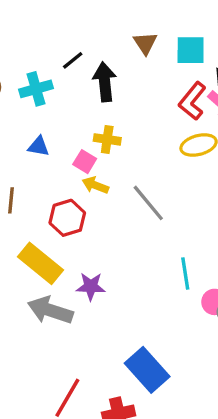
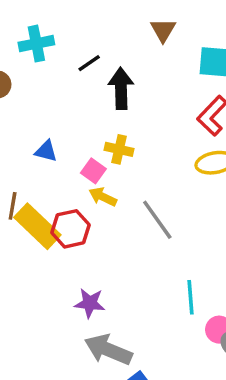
brown triangle: (145, 43) -> (163, 30), moved
cyan cross: (36, 89) -> (36, 44), moved
yellow rectangle: (41, 263) -> (37, 226), moved
gray arrow: (50, 310) -> (108, 350), moved

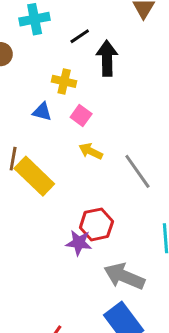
yellow cross: (119, 149) -> (64, 81), moved
pink square: (93, 171) -> (81, 116), moved
red hexagon: (71, 229) -> (96, 224), moved
gray arrow: (108, 350) -> (124, 276), moved

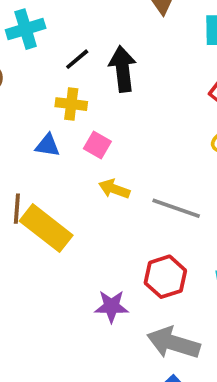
black line: (80, 36) -> (77, 59), moved
gray line: (137, 171) -> (176, 208), turned -30
red hexagon: (96, 224) -> (165, 277), moved

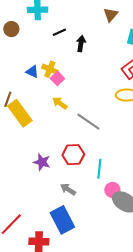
black arrow: (123, 69) -> (81, 44), size x0.7
yellow cross: (71, 104) -> (50, 69), moved
gray arrow: (173, 343) -> (68, 189), size x0.6

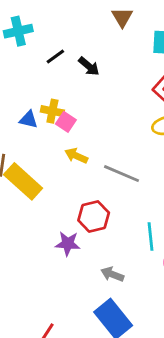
black arrow: (81, 44) -> (89, 66), turned 133
red hexagon: (73, 155) -> (94, 216), moved

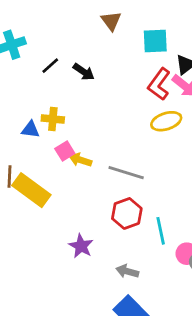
pink square: (66, 122) -> (65, 151), moved, turned 30
red hexagon: (94, 216) -> (127, 213), moved
purple star: (68, 244) -> (81, 246), turned 30

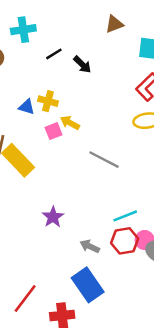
brown triangle: (111, 21) -> (114, 24), turned 36
yellow arrow: (80, 160) -> (70, 123), moved
red hexagon: (127, 213) -> (125, 241), moved
cyan line: (161, 231) -> (125, 216), turned 70

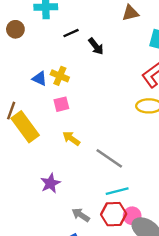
yellow arrow: (70, 123) -> (71, 139), moved
gray line: (104, 160) -> (109, 158), moved

